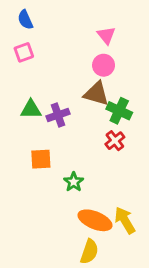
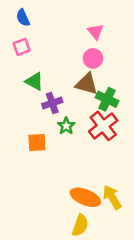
green triangle: (31, 109) -> (34, 81), moved, turned 30
red cross: (115, 141) -> (103, 126), size x1.6
green star: (74, 182) -> (66, 126), moved

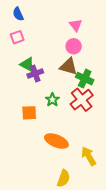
purple cross: (52, 103) -> (35, 73), moved
orange ellipse: (85, 197) -> (56, 141), moved

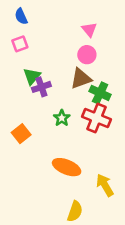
green triangle: (27, 64) -> (32, 76), turned 42
brown triangle: (69, 66) -> (81, 79), turned -36
red cross: (82, 100) -> (96, 118), turned -30
orange square: (29, 113) -> (21, 134), moved, turned -35

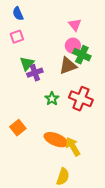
green cross: (100, 93) -> (82, 55), moved
orange square: (21, 134) -> (18, 128), moved
yellow arrow: (105, 185) -> (73, 147), moved

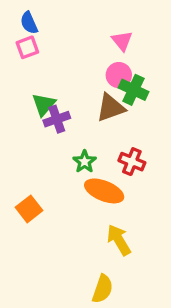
pink square: (17, 37) -> (27, 47), moved
red cross: (81, 99) -> (132, 162), size x0.7
orange ellipse: (56, 140) -> (104, 191), moved

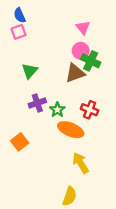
purple cross: (57, 119) -> (37, 103), moved

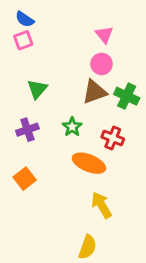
blue semicircle: (20, 15) -> (25, 19), turned -32
green cross: (91, 61) -> (127, 96), moved
purple cross: (37, 103) -> (27, 130), moved
green star: (57, 110) -> (72, 127), moved

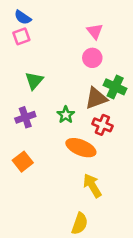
brown triangle: (95, 92) -> (96, 98), moved

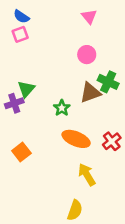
pink triangle: (95, 31) -> (89, 17), moved
green triangle: (34, 81) -> (26, 89), moved
purple cross: (25, 117) -> (14, 103), moved
red cross: (102, 125) -> (112, 141), moved, turned 30

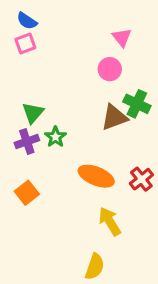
pink triangle: (89, 17) -> (122, 37), moved
purple cross: (14, 103) -> (27, 141), moved
green star: (62, 108) -> (55, 137), moved

